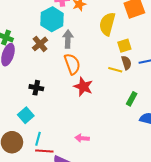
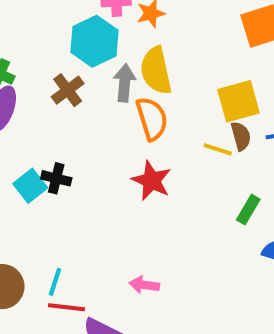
yellow semicircle: (107, 24) -> (156, 71), moved, turned -30
yellow square: (124, 46) -> (238, 101), size x1.5
orange semicircle: (72, 64) -> (152, 119), moved
cyan square: (26, 115) -> (30, 186), moved

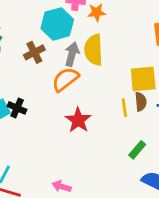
orange semicircle: (152, 119) -> (65, 79), moved, turned -120
yellow line: (218, 149) -> (124, 108), turned 54

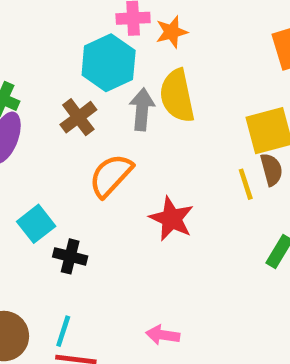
orange semicircle: (65, 79) -> (111, 175), moved
black cross: (17, 108) -> (70, 256), moved

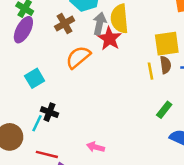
red star: (172, 219) -> (109, 39), moved
black cross: (70, 256) -> (49, 112), moved
cyan line: (63, 331) -> (37, 123), moved

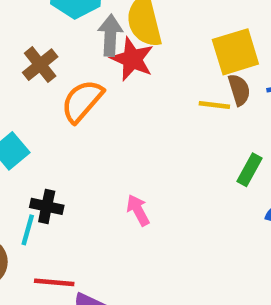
brown cross: (65, 24) -> (40, 65), moved
yellow line: (151, 71) -> (214, 105), turned -63
pink arrow: (96, 147) -> (138, 210), moved, turned 56

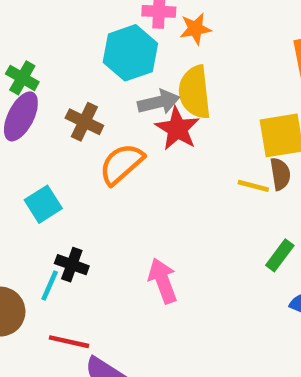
gray arrow: (110, 35) -> (159, 102), turned 66
brown cross: (40, 65) -> (84, 122), turned -33
pink arrow: (138, 210) -> (163, 281), size x1.4

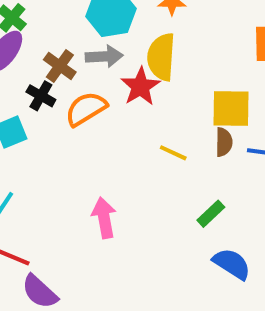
gray arrow: (159, 102) -> (104, 56), moved
yellow line: (253, 186) -> (173, 153), moved
black cross: (72, 265) -> (41, 96), moved

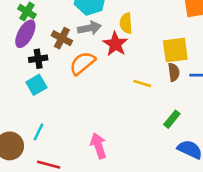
yellow semicircle: (161, 57) -> (126, 23), size x0.7
black cross: (41, 96) -> (38, 59), moved, turned -30
pink arrow: (104, 218) -> (98, 146), moved

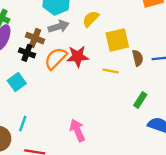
yellow semicircle: (126, 23) -> (91, 19), turned 54
red star: (115, 44) -> (78, 56), moved, turned -30
yellow square: (175, 50) -> (117, 40), moved
black cross: (38, 59) -> (27, 53), moved, turned 35

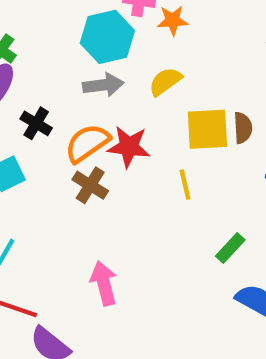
brown cross: (35, 38) -> (90, 185), moved
brown semicircle: (138, 58) -> (243, 128), moved
yellow line: (111, 71) -> (185, 185), turned 56

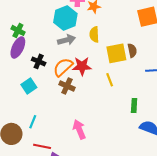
yellow semicircle: (165, 81) -> (94, 34), turned -49
green rectangle: (230, 248) -> (134, 105), turned -32

